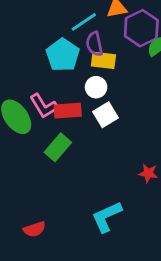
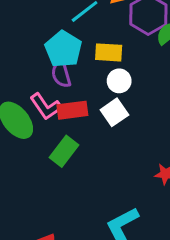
purple semicircle: (94, 44) -> (61, 74), moved
white circle: (96, 87) -> (119, 81), moved

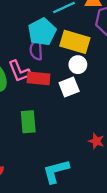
yellow rectangle: (109, 52) -> (75, 42), size x1.4
green rectangle: (64, 151) -> (28, 122), moved, turned -55

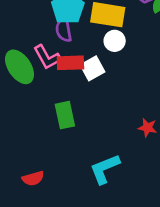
white square: (69, 87) -> (92, 68), moved

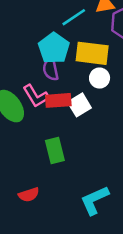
red semicircle: (33, 178) -> (29, 195), moved

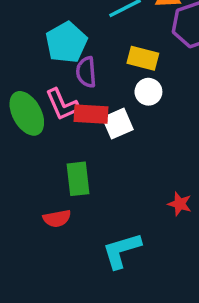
cyan pentagon: (54, 48) -> (66, 42), moved
yellow rectangle: (92, 53) -> (143, 58), size x0.7
red semicircle: (29, 195) -> (57, 218), moved

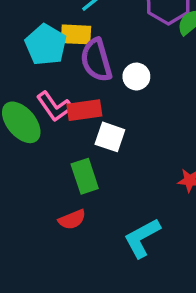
yellow rectangle: (143, 58) -> (76, 34), moved
purple semicircle: (86, 72) -> (96, 60), moved, size x1.4
white square: (118, 124) -> (110, 137), moved, turned -36

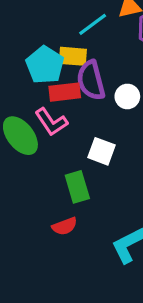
red rectangle: (84, 110) -> (65, 92), moved

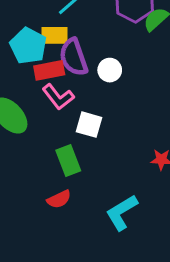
pink L-shape: (51, 122) -> (58, 97), moved

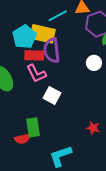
yellow rectangle: (54, 35) -> (43, 34), size x1.4
white circle: (110, 70) -> (94, 63), moved
green rectangle: (68, 161) -> (33, 127), moved

